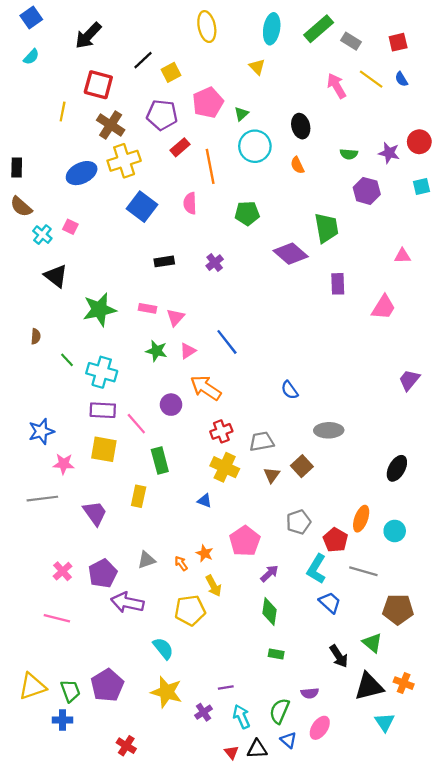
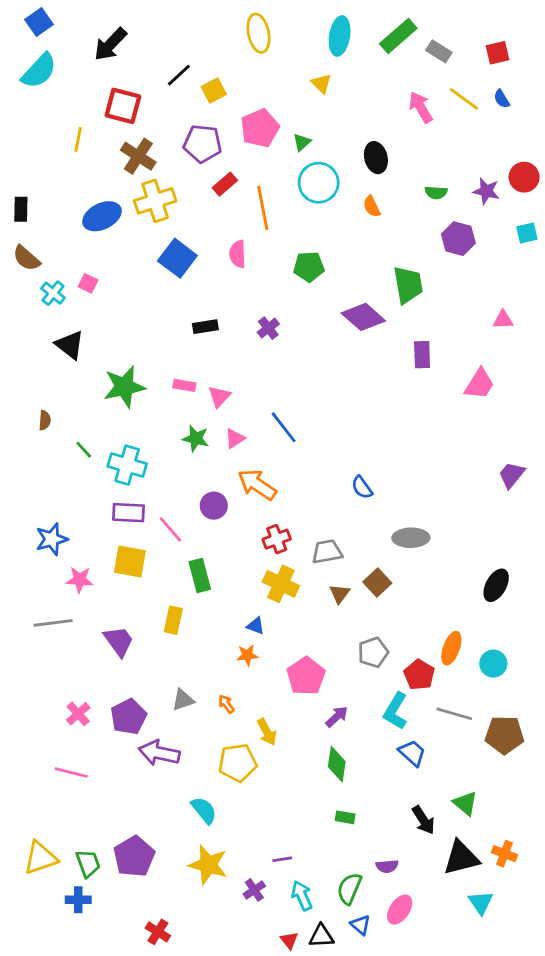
cyan semicircle: (31, 57) -> (39, 71), size x1.8
orange star: (205, 553) -> (247, 655), moved, turned -30
brown pentagon: (398, 609) -> (504, 735), moved

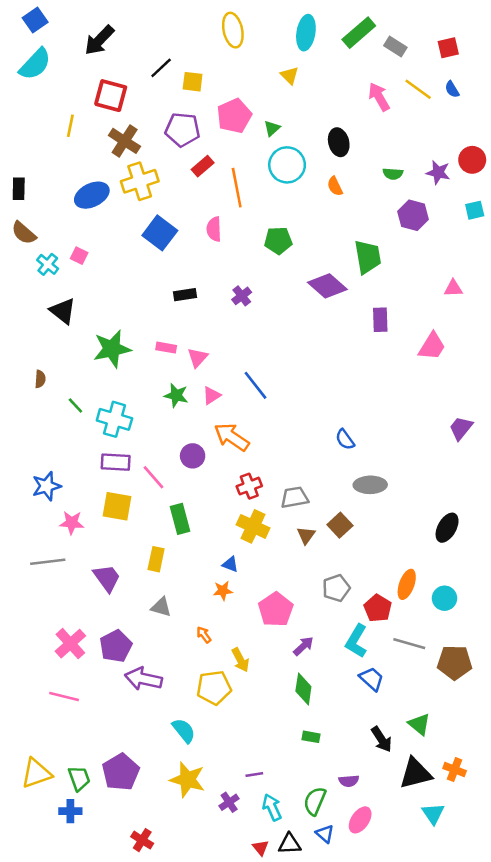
yellow square: (214, 90) -> (193, 82), turned 35
blue semicircle: (362, 487) -> (345, 439), moved
gray triangle: (183, 700) -> (161, 607), moved, turned 35
pink cross: (78, 714) -> (70, 644), size x1.4

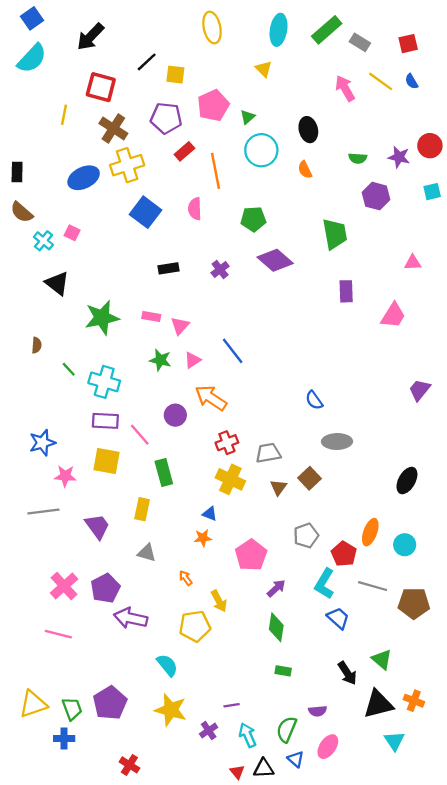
purple diamond: (327, 286) -> (275, 260), moved

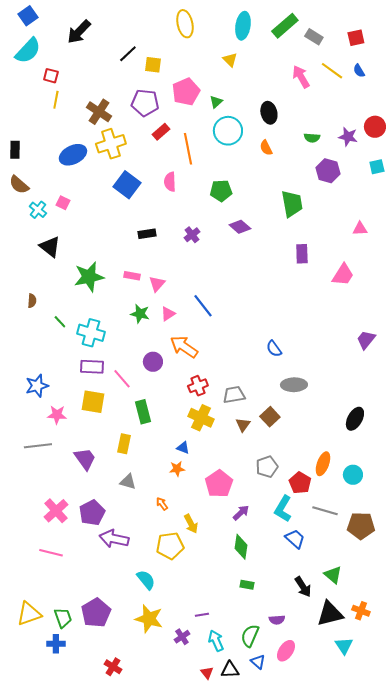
red square: (101, 87) -> (51, 76), moved, size x0.6
purple diamond: (275, 260) -> (240, 227), size x0.7

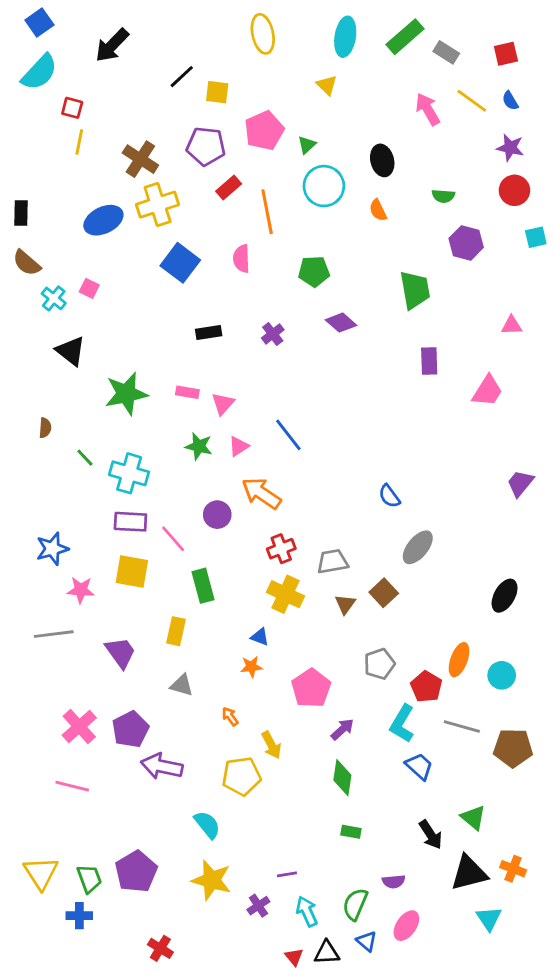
red circle: (375, 127) -> (514, 190), moved
purple star: (348, 137) -> (510, 148), moved
gray ellipse: (294, 385) -> (418, 547), turned -50
yellow triangle: (29, 614) -> (41, 873), turned -44

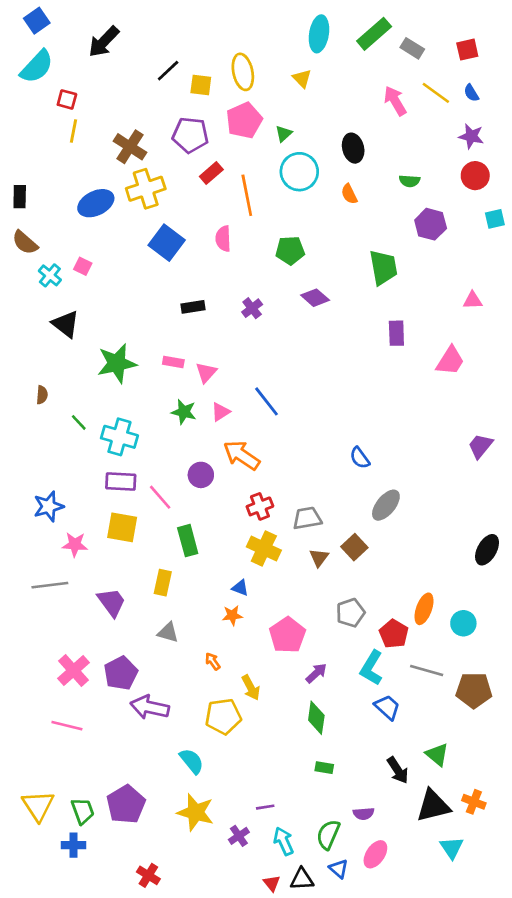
yellow ellipse: (263, 34) -> (243, 72), moved
black ellipse: (505, 596) -> (487, 550), moved

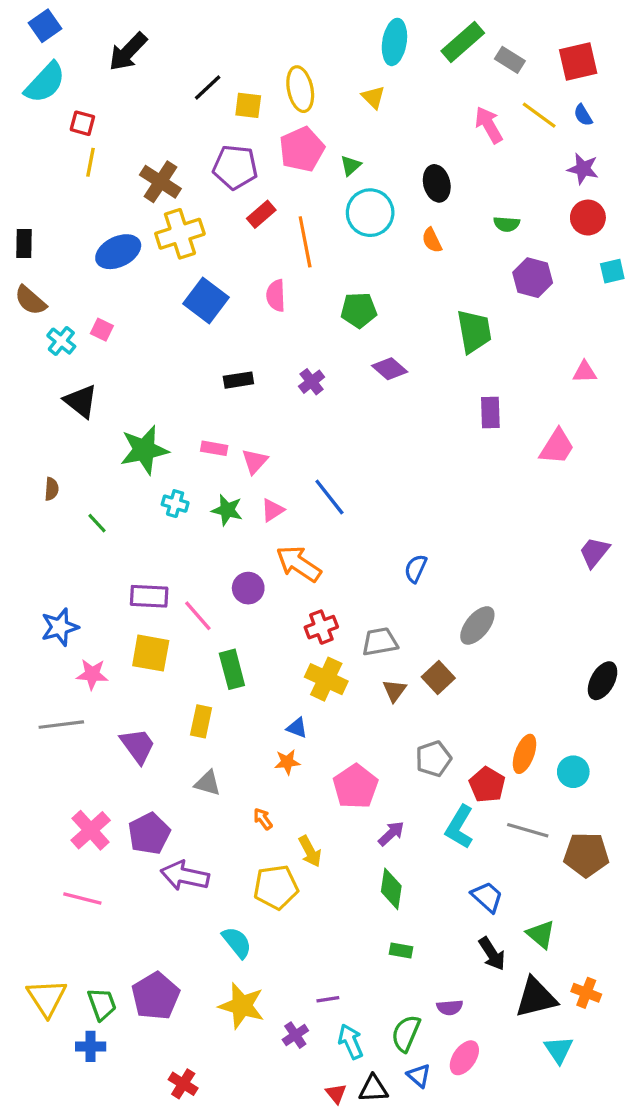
red square: (467, 50) -> (578, 61), size x1.4
cyan cross: (119, 437) -> (175, 504), moved, size x0.6
blue semicircle: (360, 458) -> (416, 569), moved, turned 60
blue trapezoid: (387, 707) -> (487, 897), moved

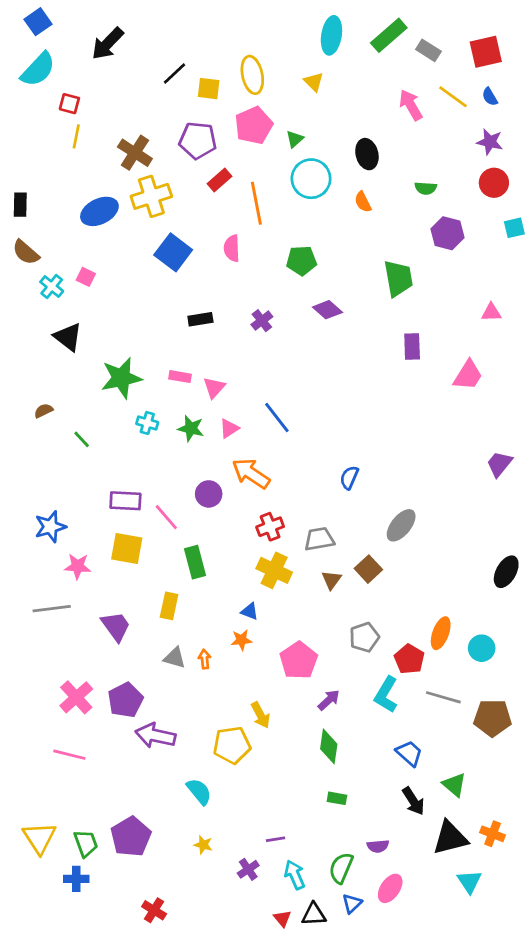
brown semicircle: (52, 489) -> (43, 411), turned -120
orange arrow: (263, 819) -> (205, 659), moved, turned 30
yellow star: (242, 1006) -> (203, 845), size x0.5
blue triangle: (419, 1076) -> (352, 903), turned 35

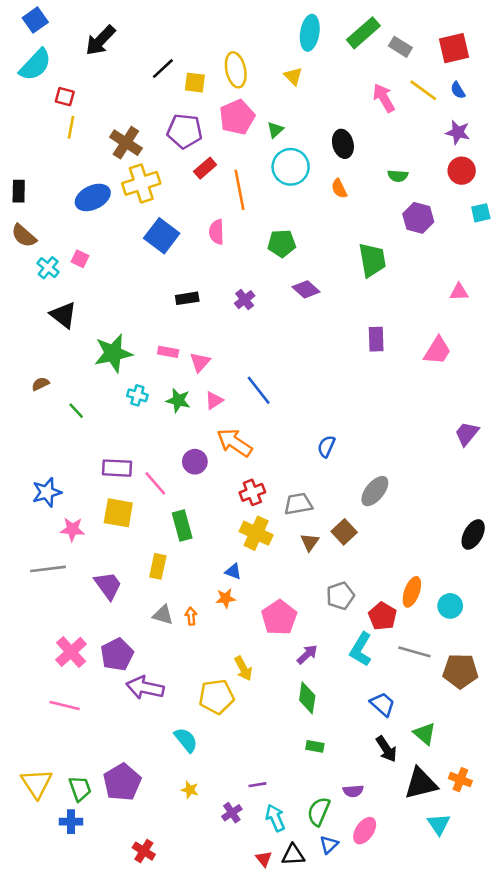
purple rectangle: (412, 347) -> (376, 339), moved

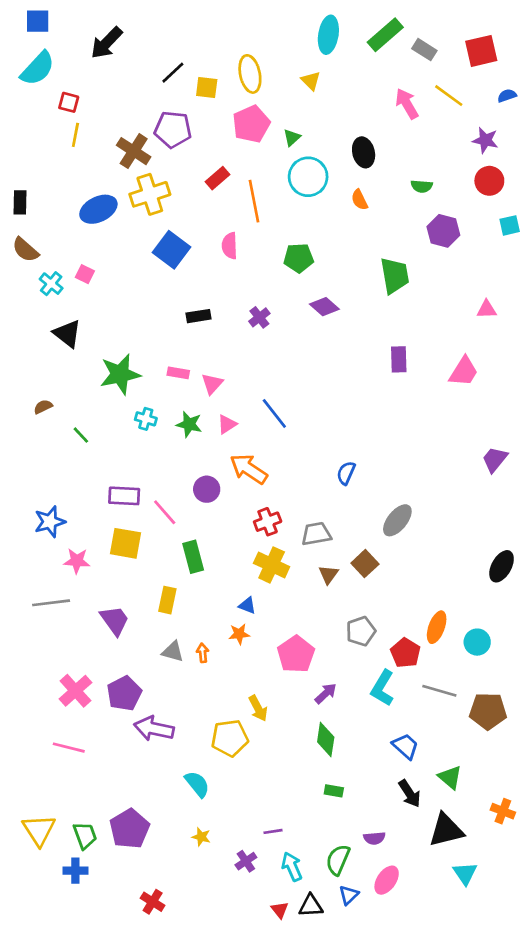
blue square: (35, 20) -> (38, 21), turned 35
blue semicircle: (458, 90) -> (507, 96), moved, turned 102
purple pentagon: (185, 131) -> (173, 129), moved
orange cross: (460, 780) -> (503, 811), moved

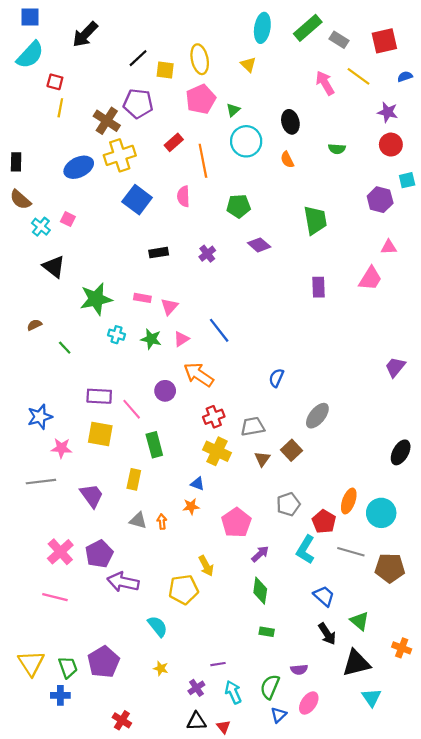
purple hexagon: (443, 231) -> (380, 200), moved
pink trapezoid: (464, 372) -> (370, 278), moved
cyan circle: (477, 642) -> (381, 513), size x1.4
black triangle: (311, 906) -> (196, 721), moved

